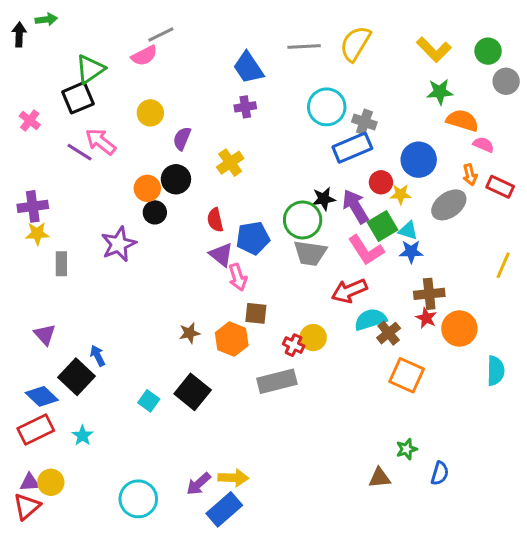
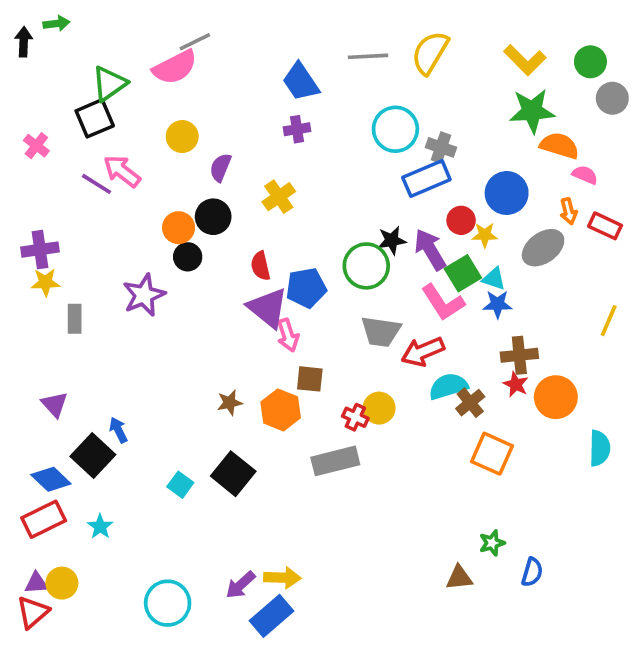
pink semicircle: (144, 56) -> (175, 67), size x1.4
green star: (440, 92) -> (532, 111), size x1.4
gray trapezoid: (310, 253) -> (381, 332), moved
purple triangle: (221, 255) -> (268, 308), size x1.4

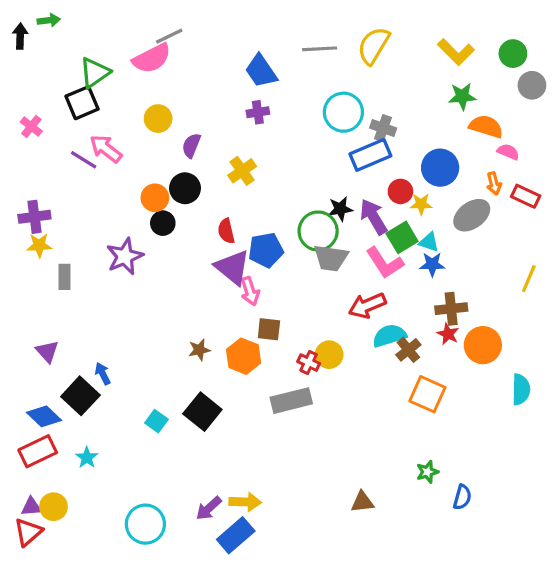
green star: (532, 111) -> (462, 96), size x0.7
gray trapezoid: (381, 332) -> (331, 258), moved
brown triangle: (459, 578) -> (362, 502), moved

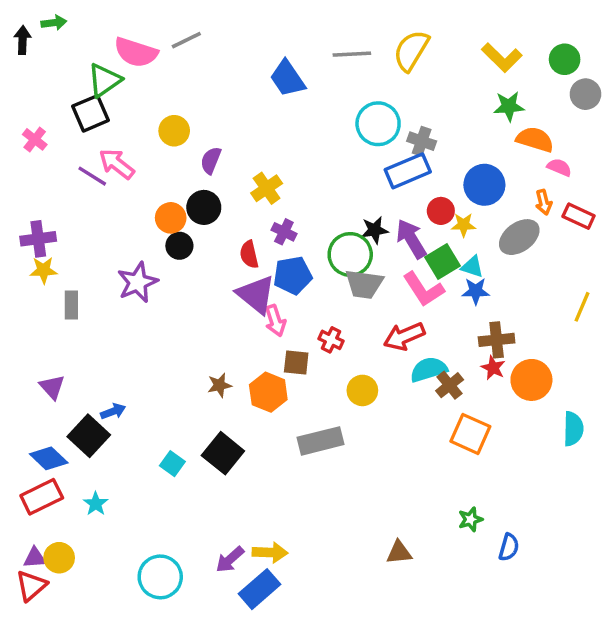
pink semicircle: (152, 58) -> (136, 52), moved, turned 45
purple cross: (258, 112) -> (284, 232), moved, turned 35
red cross: (309, 363) -> (331, 340), moved
blue arrow: (103, 374) -> (113, 411), turned 95

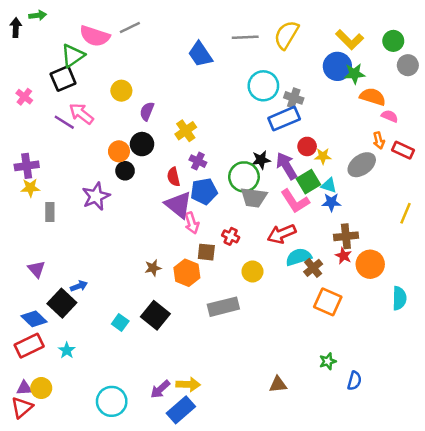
blue circle: (484, 185) -> (337, 66), moved

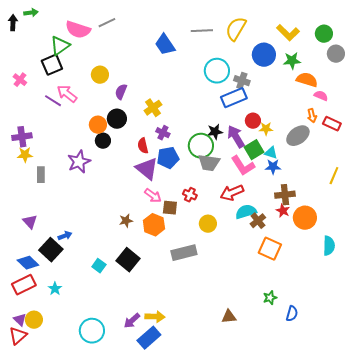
blue circle: (337, 66) -> (264, 55), moved
pink arrow: (192, 223) -> (153, 196), moved, turned -36
purple triangle: (24, 388) -> (20, 320), turned 48

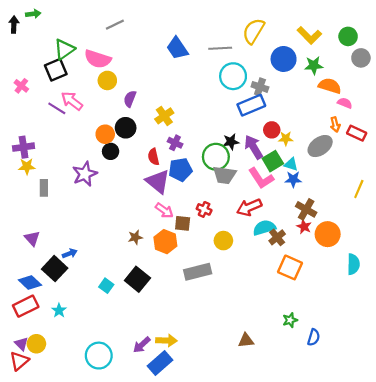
pink semicircle: (78, 30) -> (98, 59), moved
gray line: (202, 31) -> (220, 48), moved
brown cross: (285, 195) -> (306, 209), turned 36

